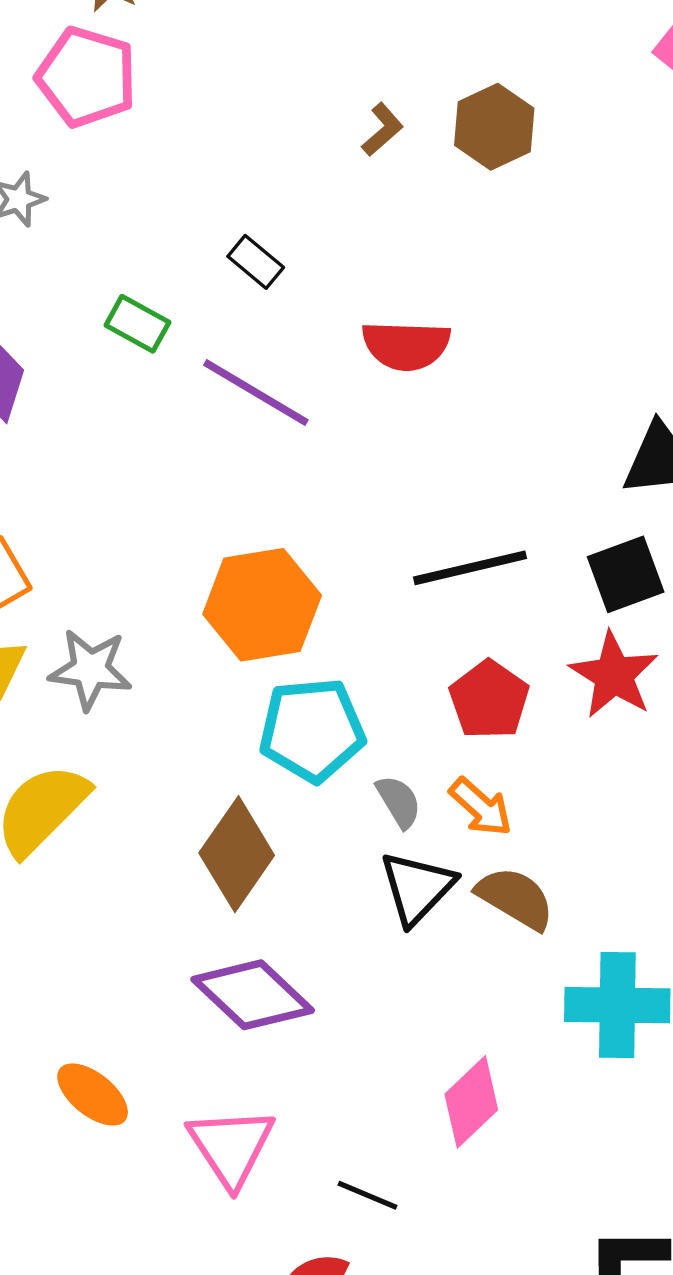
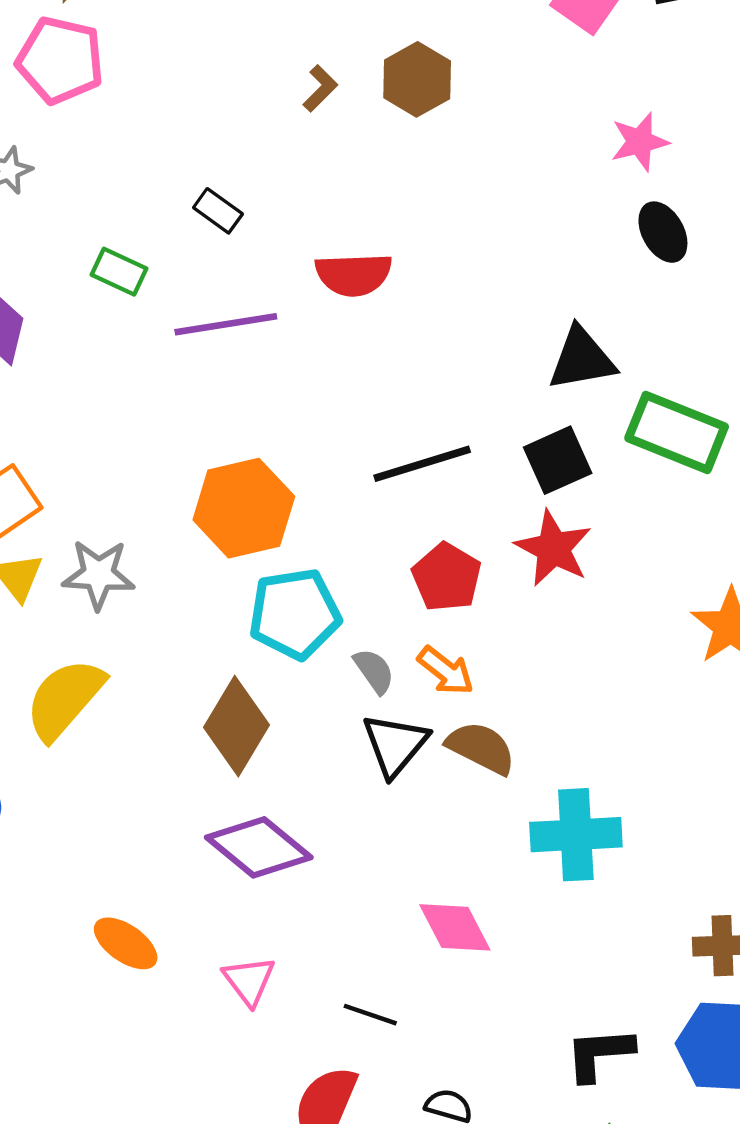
purple line: (256, 393) -> (226, 324), turned -36
pink diamond: (471, 1102) -> (455, 927), turned -70
pink triangle: (231, 1147) -> (249, 981), size x0.7

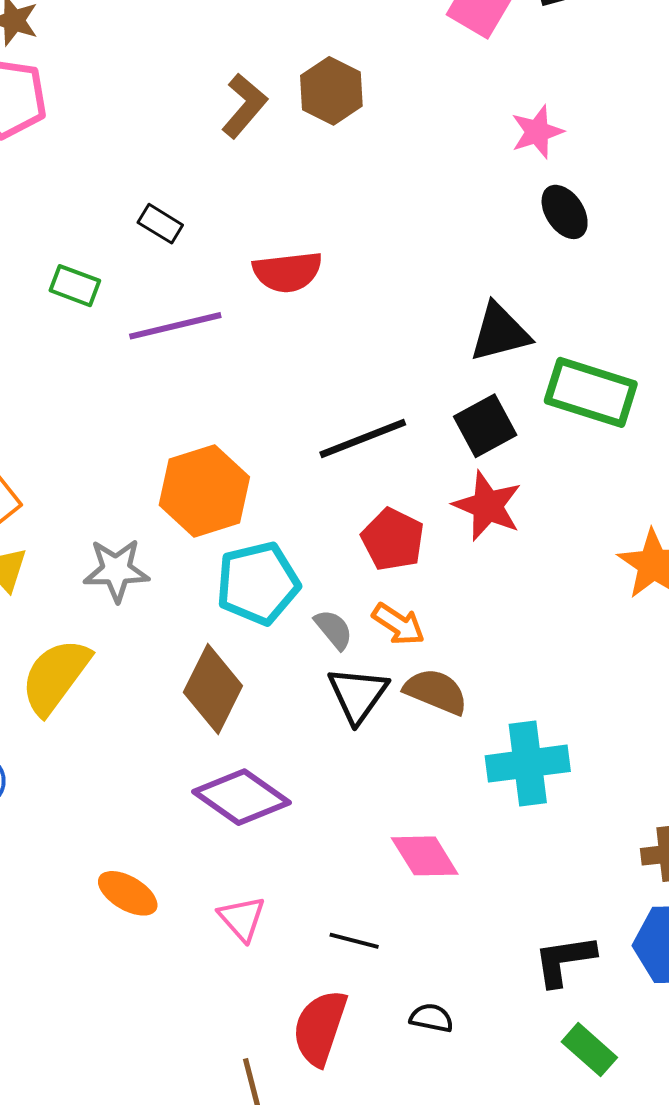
brown L-shape: (320, 88) -> (244, 106), size x1.5
gray star: (99, 574) -> (116, 570), moved

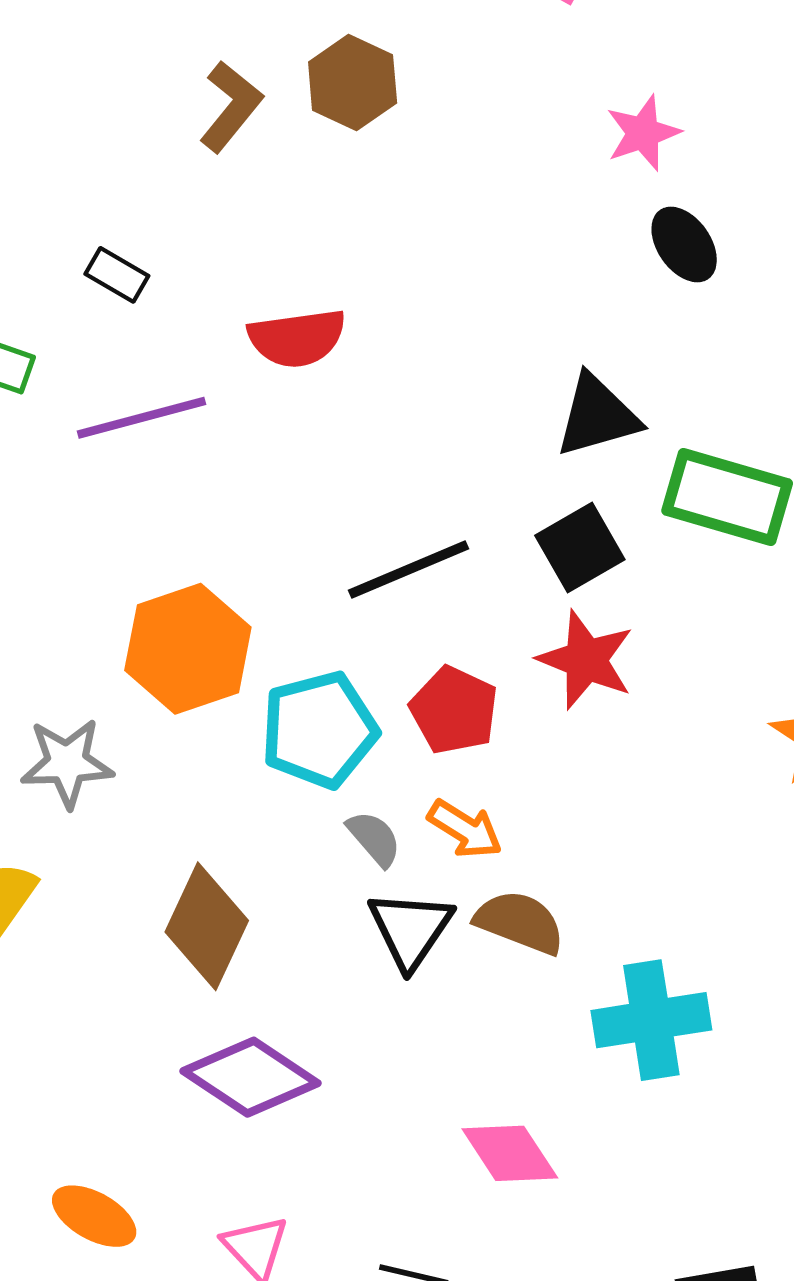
cyan pentagon: (258, 583) -> (319, 730), moved

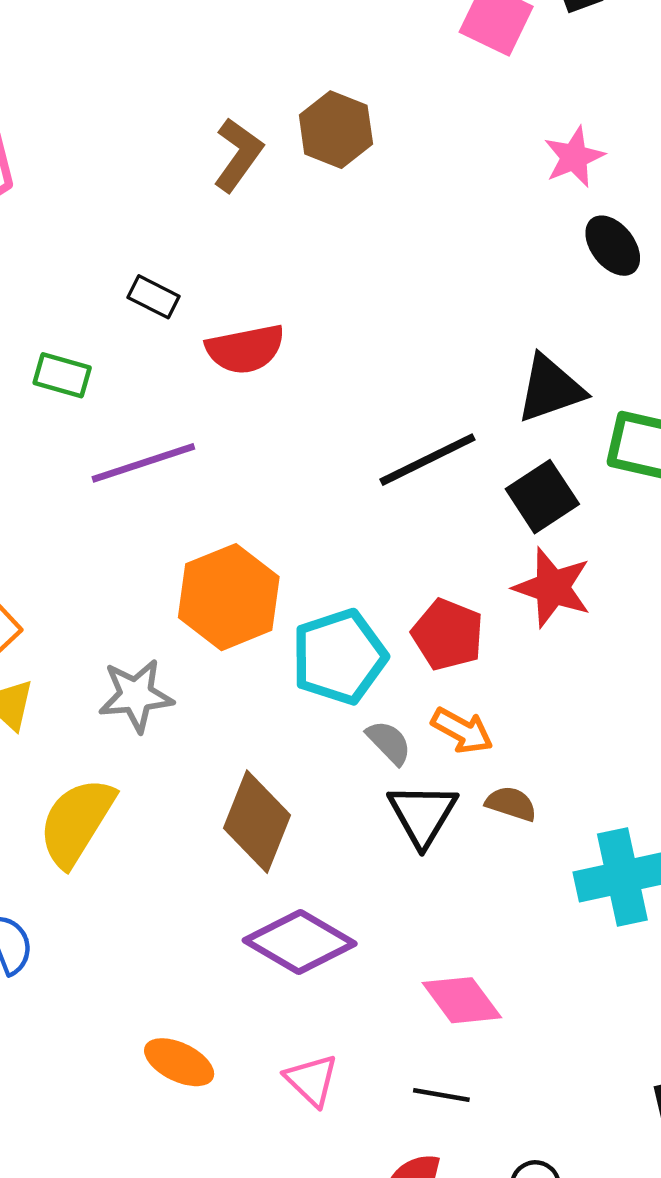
red semicircle: (297, 338) -> (245, 349), moved
purple line: (142, 418) -> (143, 463), moved
black line: (408, 569) -> (428, 460), moved
brown semicircle: (520, 922) -> (511, 804), size x0.7
pink diamond: (510, 1153) -> (462, 1000), moved

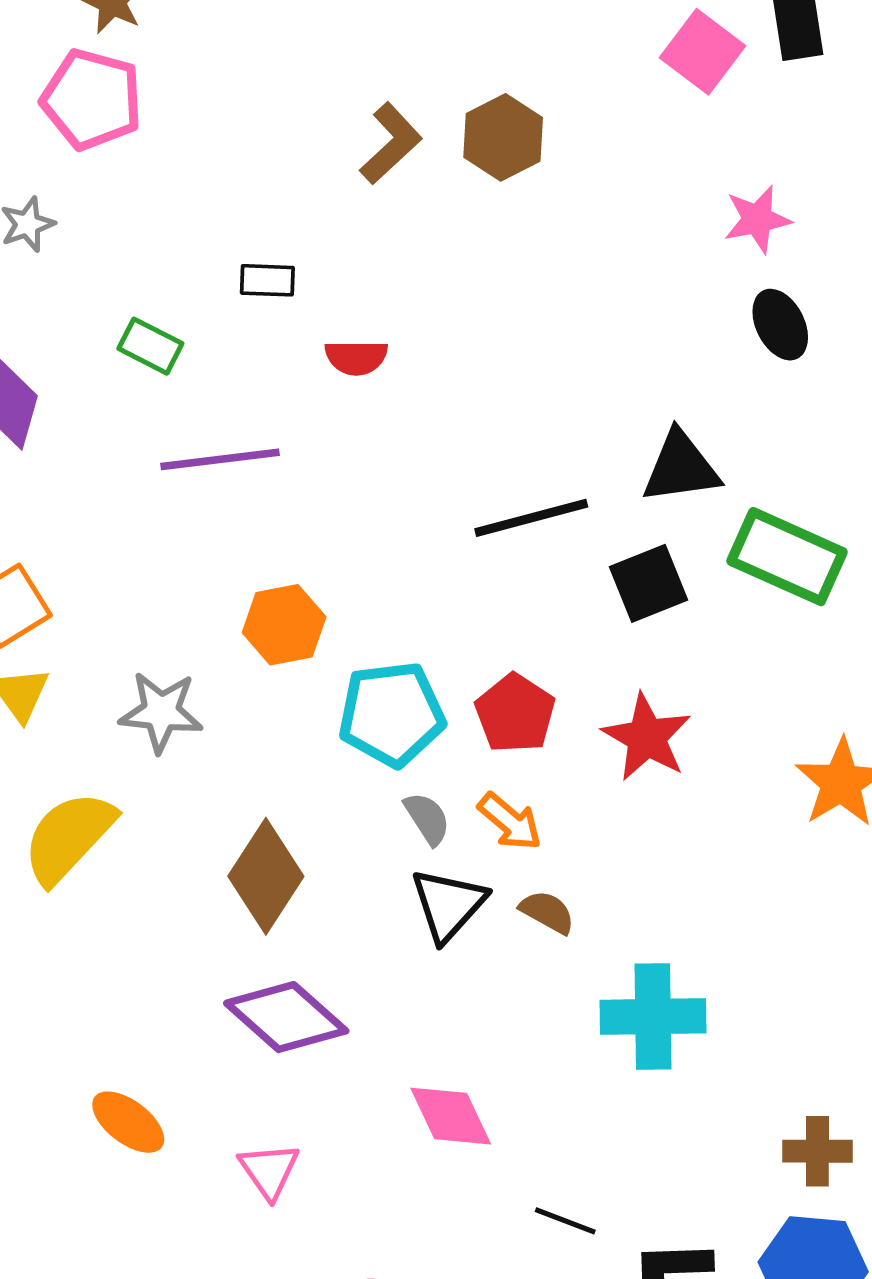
black rectangle: (154, 297) -> (267, 280), turned -36
red semicircle: (245, 349) -> (356, 357), size x0.7
red star: (552, 587) -> (647, 737), moved
orange hexagon: (229, 597) -> (284, 625), size x0.7
black line: (441, 1095) -> (565, 1221), moved

